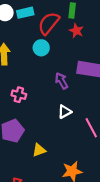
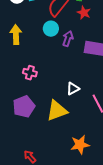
purple arrow: (61, 81) -> (68, 39), moved, turned 49
yellow triangle: (39, 150) -> (57, 111), moved, size x1.6

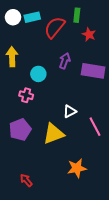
red star: (84, 13) -> (89, 34), moved
cyan circle: (51, 29) -> (38, 74), moved

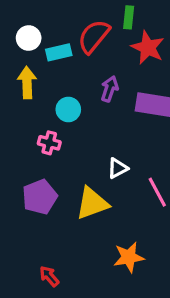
white circle: (13, 17) -> (29, 38), moved
cyan rectangle: (32, 17) -> (59, 52), moved
red star: (89, 34) -> (148, 48), size x1.5

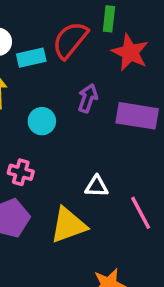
pink cross: (49, 143) -> (21, 172), moved
white triangle: (118, 168) -> (97, 186), turned 30

